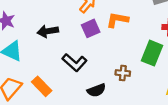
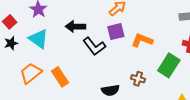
orange L-shape: (117, 20) -> (142, 40), moved
black L-shape: (75, 63) -> (94, 46), moved

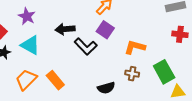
purple square: (116, 32) -> (105, 30), turned -36
orange L-shape: (142, 40) -> (135, 47), moved
green rectangle: (169, 65) -> (164, 72), moved, turned -55

